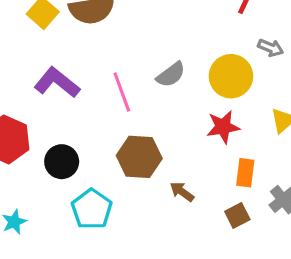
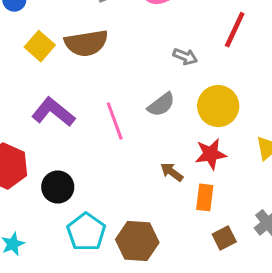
gray arrow: (271, 48) -> (185, 57), moved
brown hexagon: (139, 157) -> (137, 241), moved
orange rectangle: (245, 173) -> (205, 197), moved
brown arrow: (182, 192) -> (172, 172), moved

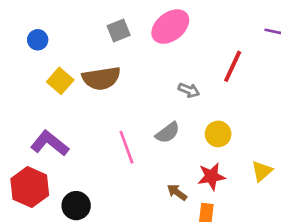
yellow circle: (218, 106) -> (218, 134), size x0.7
purple L-shape: (53, 112) -> (50, 143), moved

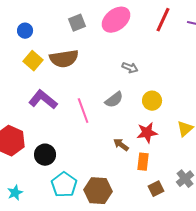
blue circle: (38, 40) -> (25, 31), moved
red line: (233, 66) -> (163, 20), moved
purple L-shape: (50, 143) -> (43, 100), moved

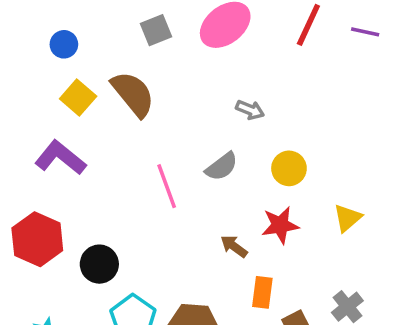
brown semicircle: (64, 59) -> (133, 94), turned -120
purple L-shape: (43, 100) -> (60, 158), moved
orange rectangle: (143, 162) -> (262, 292), moved

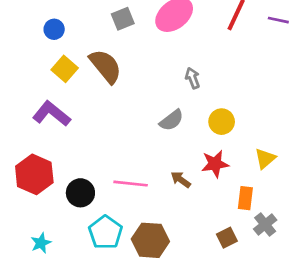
gray arrow: (250, 110) -> (193, 78), turned -132
pink line: (167, 186) -> (131, 184), moved, turned -64
orange rectangle: (262, 292) -> (245, 198), moved

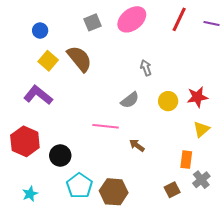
red star: (215, 164) -> (197, 97), moved
pink line: (131, 184) -> (106, 126), moved

